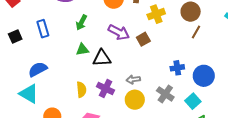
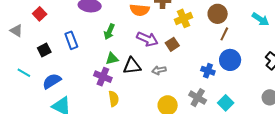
blue cross: (177, 68) -> (208, 71), turned 32
blue semicircle: (38, 69) -> (52, 81), moved
blue circle: (204, 76) -> (230, 60), moved
gray arrow: (133, 80) -> (159, 70), moved
purple cross: (106, 88) -> (103, 77), moved

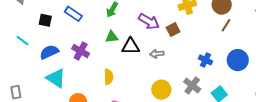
blue rectangle: (71, 40) -> (73, 14), turned -42
black square: (44, 50) -> (45, 20), turned 32
blue circle: (230, 60) -> (238, 60), moved
purple cross: (103, 77) -> (81, 51), moved

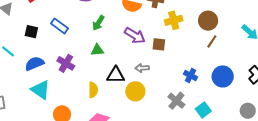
brown square: (173, 30) -> (159, 44), turned 32
black triangle: (131, 46) -> (116, 75), moved
yellow circle: (161, 90) -> (135, 91), moved

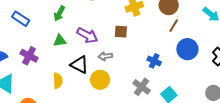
purple arrow: (135, 36) -> (87, 35), moved
black triangle: (116, 75) -> (79, 65), turned 30
blue circle: (223, 76) -> (187, 49), moved

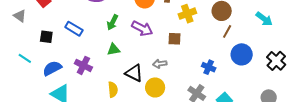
purple arrow: (87, 35) -> (142, 28), moved

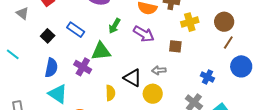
black square: (46, 37) -> (48, 36), turned 32
green triangle: (114, 50) -> (101, 51), moved, size x1.5
cyan line: (25, 58) -> (13, 54), moved
blue semicircle: (52, 68) -> (51, 68), turned 126

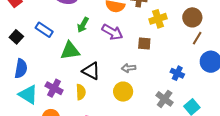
purple cross: (83, 67) -> (54, 88), moved
black triangle: (133, 78) -> (91, 71), moved

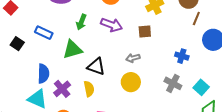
blue semicircle: (21, 69) -> (43, 74), moved
purple cross: (54, 88) -> (62, 89), turned 30

